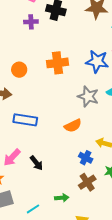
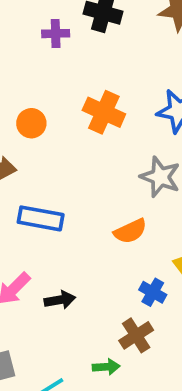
orange cross: (57, 63) -> (104, 112), turned 30
black arrow: (36, 163) -> (60, 300), turned -63
brown cross: (87, 182) -> (136, 335), moved

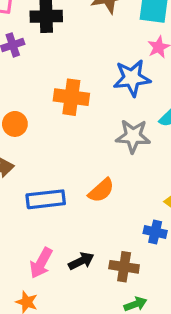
orange semicircle: (130, 231) -> (101, 190), moved
brown cross: (136, 335) -> (124, 267), moved, turned -32

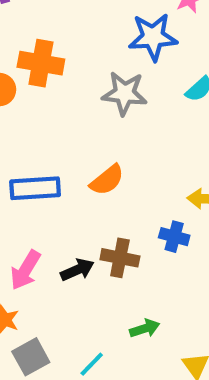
orange cross: (71, 97) -> (41, 63), moved
gray star: (133, 136) -> (125, 93), moved
brown cross: (124, 267) -> (120, 258), moved

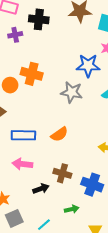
blue cross: (174, 237) -> (92, 185), moved, size x1.5
pink arrow: (25, 270) -> (22, 164), moved, turned 60
black arrow: (77, 270) -> (41, 189), moved

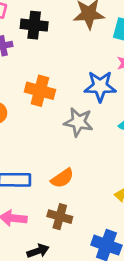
orange cross: (32, 74) -> (40, 91), moved
brown cross: (62, 173) -> (60, 217), moved

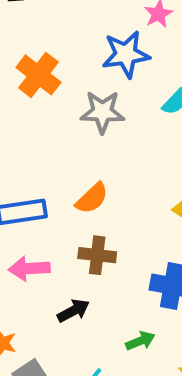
orange cross: (40, 91) -> (38, 75), turned 32

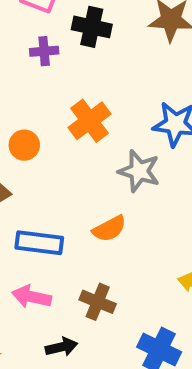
orange semicircle: (92, 198) -> (109, 229), moved

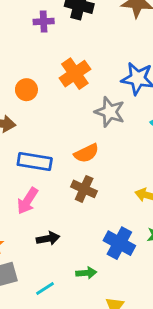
pink arrow: (32, 297) -> (28, 201), turned -72
brown cross: (98, 302) -> (84, 189), moved

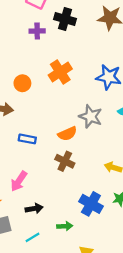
gray star: (110, 112) -> (91, 116), moved
blue rectangle: (35, 162) -> (27, 139), size x0.7
pink arrow: (28, 201) -> (19, 181), moved
black arrow: (48, 238) -> (34, 209), moved

